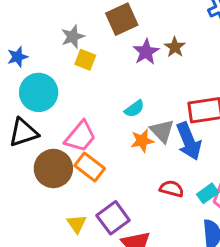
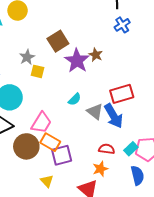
purple star: (146, 52) -> (77, 61), size x1.4
orange star: (142, 141) -> (100, 169), moved
purple square: (113, 218) -> (62, 155), moved, turned 30

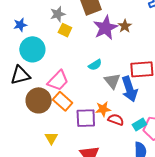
purple square: (62, 155) -> (86, 118), moved
orange star: (100, 169) -> (103, 109), moved

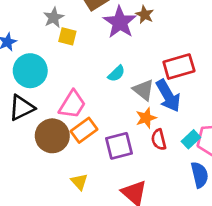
orange rectangle: (63, 101) -> (84, 130), turned -66
orange star: (103, 109) -> (146, 118), moved
red semicircle: (116, 120) -> (159, 140), turned -112

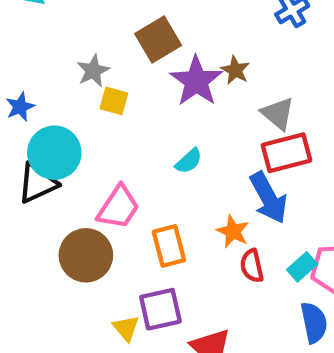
gray triangle: (143, 90) -> (278, 114), moved
black triangle: (22, 108) -> (37, 183), moved
orange star: (146, 118) -> (233, 231), turned -30
orange rectangle: (84, 130) -> (169, 246), moved, turned -70
purple square: (119, 146) -> (160, 309), moved

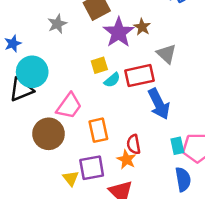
yellow square: (114, 101) -> (99, 65), moved, turned -35
red rectangle: (287, 153) -> (140, 76), moved
orange star: (233, 231) -> (126, 159), moved
red semicircle: (252, 266) -> (134, 144), moved
cyan rectangle: (302, 267) -> (177, 146), turned -63

